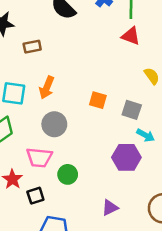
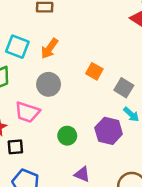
green circle: (68, 174) -> (67, 136), moved
purple triangle: (110, 208) -> (82, 174), turned 35

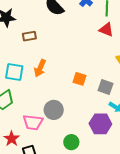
gray circle: (49, 84) -> (54, 110), moved
green circle: (67, 136) -> (71, 142), moved

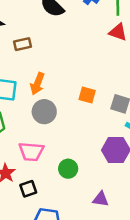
gray circle: (54, 110) -> (44, 112), moved
green circle: (71, 142) -> (68, 169), moved

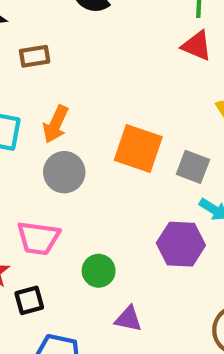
orange square: (87, 95) -> (138, 149), size x1.6
purple triangle: (101, 199) -> (128, 319), moved

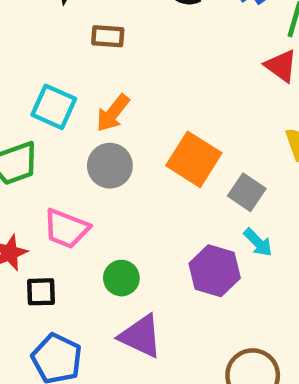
purple triangle: (128, 319) -> (141, 336), size x1.5

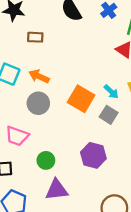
orange arrow: (113, 113) -> (39, 76), turned 78
cyan arrow: (258, 242) -> (111, 92), moved
purple triangle: (141, 336) -> (57, 190), turned -30

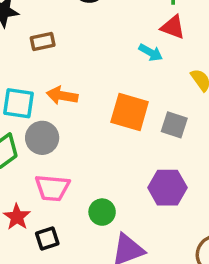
cyan arrow: (111, 92) -> (151, 53), moved
gray circle: (38, 103) -> (42, 138), moved

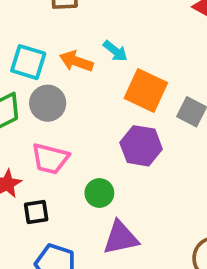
cyan arrow: (151, 53) -> (115, 51), moved
purple hexagon: (167, 188) -> (141, 146), moved

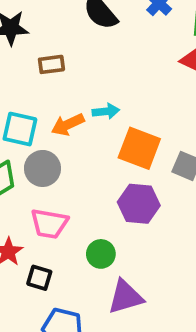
cyan arrow: (115, 51) -> (106, 111), turned -40
orange arrow: (76, 61) -> (68, 125), turned -40
black square: (36, 212) -> (39, 278), turned 30

